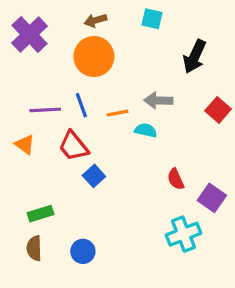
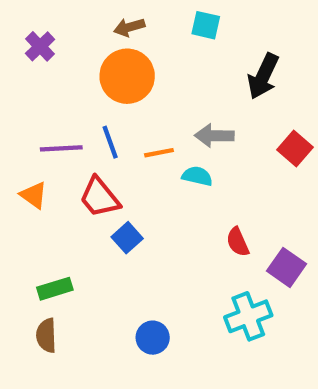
purple cross: (29, 34) -> (40, 46), size x0.6
blue circle: (83, 251) -> (153, 338), moved

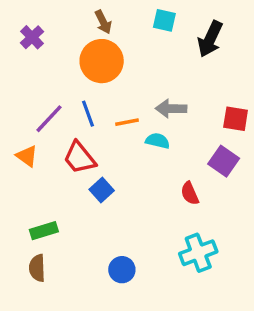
brown arrow: (129, 27) -> (103, 22), turned -100
black arrow: (263, 76) -> (210, 39), moved
purple line: (61, 148) -> (49, 119), turned -44
red square: (295, 148) -> (236, 119), turned -32
purple square: (287, 267) -> (224, 161), moved

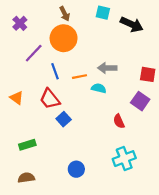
black arrow: (210, 39) -> (132, 24), turned -90
purple line: (49, 119) -> (34, 53), moved
brown semicircle: (37, 268) -> (26, 178), moved, turned 84

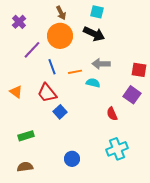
black arrow: (132, 24) -> (94, 34), moved

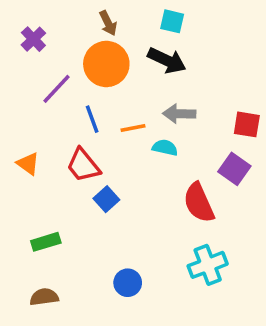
red semicircle: (112, 114) -> (199, 203), size x1.6

